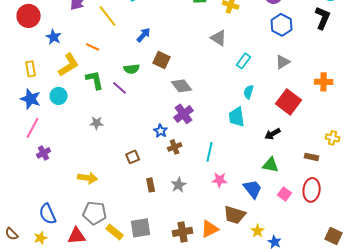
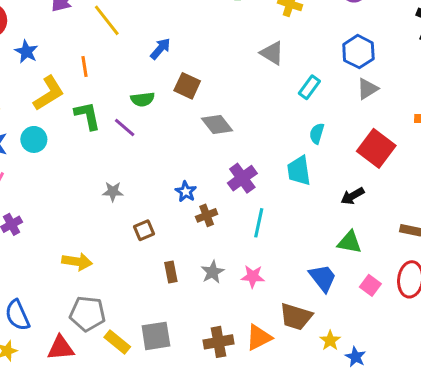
blue hexagon: (282, 25) -> (358, 52), moved
orange line: (93, 47) -> (84, 66), turned 56
purple cross: (184, 114) -> (242, 178), moved
gray star: (97, 123) -> (113, 192), moved
pink star: (220, 180) -> (253, 276), moved

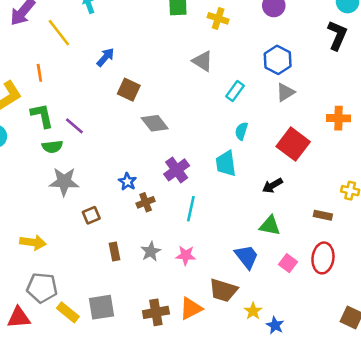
green semicircle: (143, 99) -> (52, 147), moved
gray star: (113, 192) -> (64, 182), size x1.6

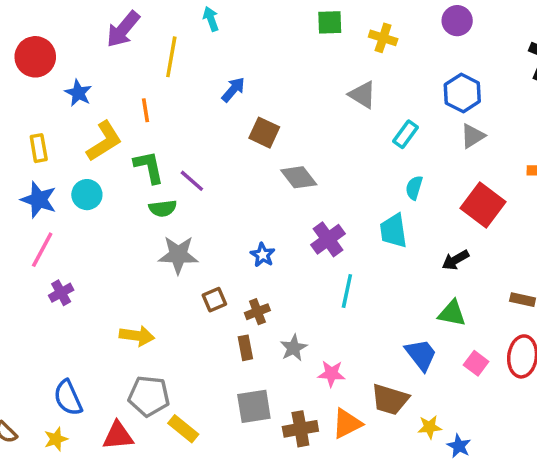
yellow line: (59, 33) -> (171, 57), turned 48
brown cross: (146, 202) -> (257, 312), moved
pink star: (186, 255) -> (331, 374), moved
gray square: (102, 307) -> (254, 406), moved
yellow star: (253, 311) -> (430, 427), turned 30

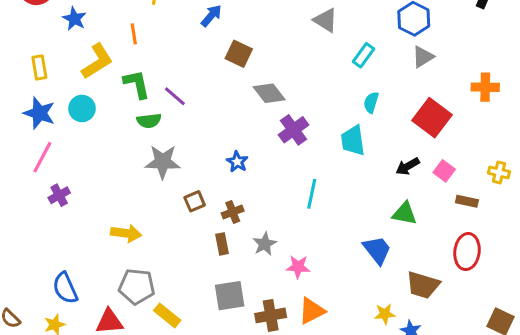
purple cross: (328, 239) -> (294, 130), moved
pink square: (476, 363) -> (444, 171), moved
brown trapezoid: (390, 399) -> (423, 285), moved

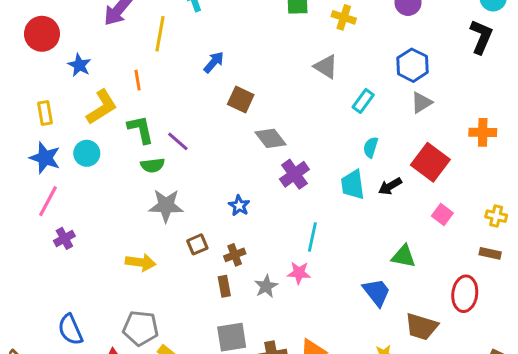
black arrow: (408, 166) -> (390, 186), moved
brown rectangle: (467, 201) -> (490, 253), moved
yellow arrow: (126, 233) -> (141, 262), moved
pink star: (298, 267) -> (299, 273), moved

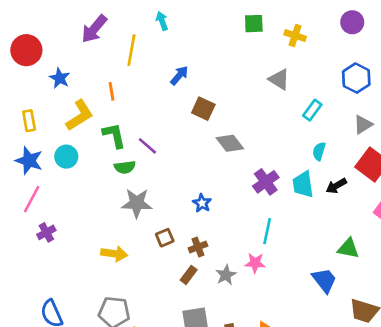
gray triangle: (421, 103) -> (363, 125), moved
purple cross: (294, 174) -> (266, 182), moved
brown rectangle: (224, 286) -> (189, 275), turned 48

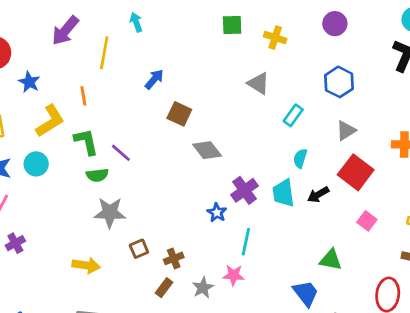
blue star: (202, 203) -> (217, 213), moved

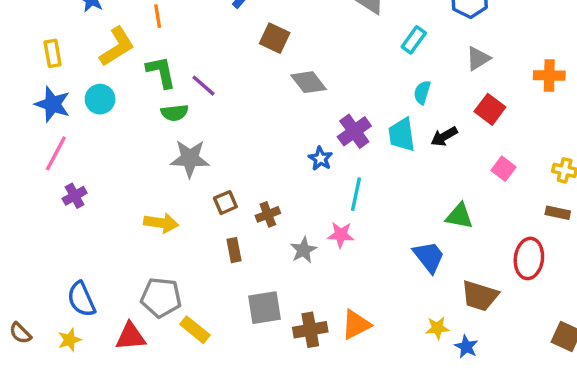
red square: (356, 172) -> (490, 109), size x0.7
brown rectangle: (164, 288) -> (234, 250), moved, turned -48

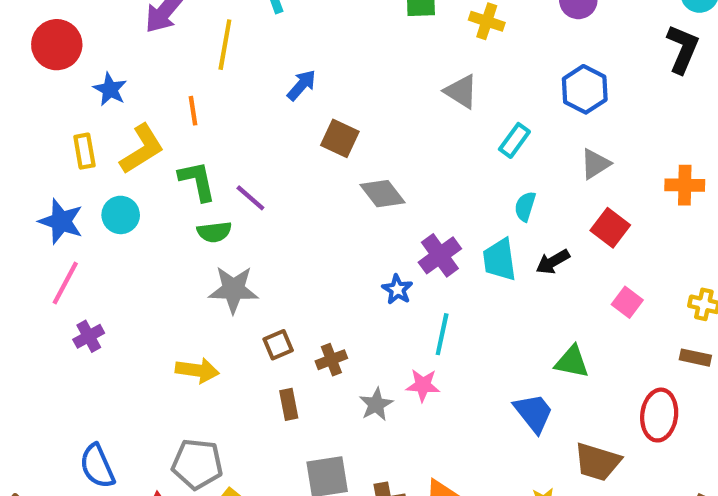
yellow rectangle: (53, 53) -> (84, 151), moved

